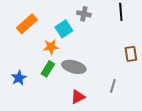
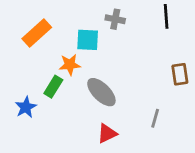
cyan square: (64, 29) -> (88, 40), turned 36
gray ellipse: (74, 67) -> (101, 92), turned 30
green rectangle: (48, 69) -> (53, 87), moved

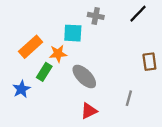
black line: (166, 16) -> (138, 14), turned 48
orange rectangle: (37, 33) -> (31, 47), moved

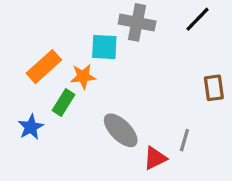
gray cross: (96, 16) -> (137, 22), size x1.5
gray ellipse: (84, 76) -> (121, 130), moved
red triangle: (89, 111) -> (155, 158), moved

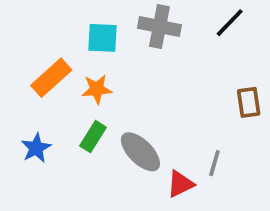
cyan square: (104, 47) -> (102, 38), moved
green rectangle: (63, 103) -> (93, 137), moved

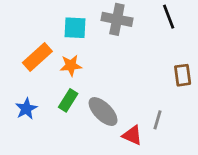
black line: (230, 23) -> (169, 17), turned -65
red triangle: (180, 184) -> (132, 135), turned 50

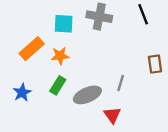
gray ellipse: (103, 112) -> (87, 95), turned -68
gray line: (157, 120) -> (121, 83), moved
red triangle: (132, 135) -> (112, 115), turned 30

